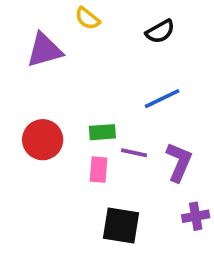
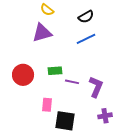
purple triangle: (44, 50) -> (42, 33), moved
blue line: (162, 99) -> (86, 39), moved
pink rectangle: (99, 170) -> (47, 105), moved

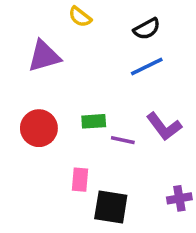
purple triangle: (42, 33) -> (44, 56), moved
purple L-shape: (96, 87) -> (164, 126), moved, turned 120

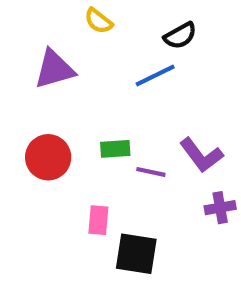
blue line: (147, 66) -> (155, 75), moved
purple cross: (179, 198) -> (220, 208), moved

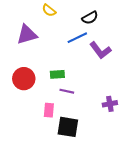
purple L-shape: (201, 155) -> (100, 50), moved
purple line: (151, 172) -> (67, 91), moved

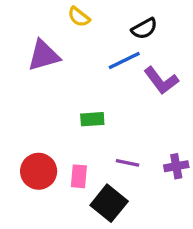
red circle: (24, 79) -> (39, 171), moved
purple line: (67, 91) -> (128, 163), moved
black square: (68, 127) -> (109, 203), turned 30

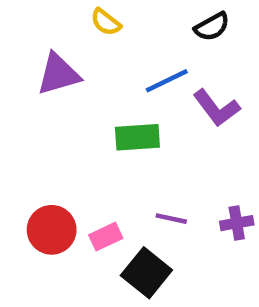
black semicircle: (144, 29) -> (212, 27), moved
green rectangle: (92, 119) -> (137, 137), moved, size x1.4
pink rectangle: (79, 176) -> (106, 237), turned 60

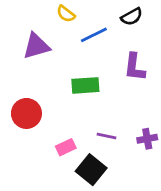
blue line: (167, 81) -> (94, 35), moved
purple L-shape: (216, 108) -> (135, 67), turned 44
red circle: (52, 230) -> (26, 113), moved

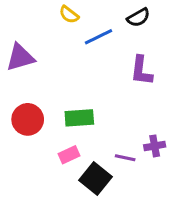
purple triangle: (36, 46) -> (20, 57), moved
green rectangle: (85, 85) -> (79, 118), moved
purple line: (106, 136) -> (125, 158), moved

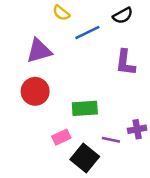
purple triangle: (20, 57) -> (39, 51), moved
green rectangle: (79, 118) -> (85, 108), moved
red circle: (28, 119) -> (35, 91), moved

